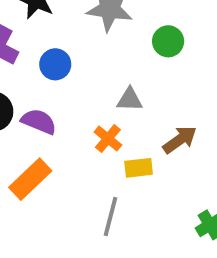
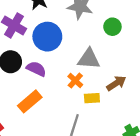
blue circle: (55, 64) -> (47, 37), size x1.6
gray triangle: (130, 100) -> (89, 59), size x1.5

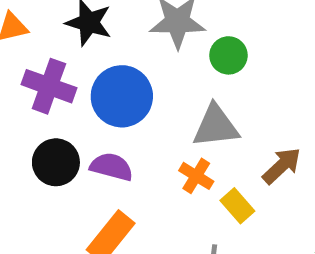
green circle: (112, 27) -> (228, 55), moved
yellow rectangle: (92, 98) -> (237, 206), turned 63

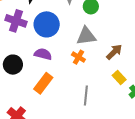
black circle: (56, 162) -> (13, 65), moved
yellow rectangle: (237, 206) -> (119, 78), moved

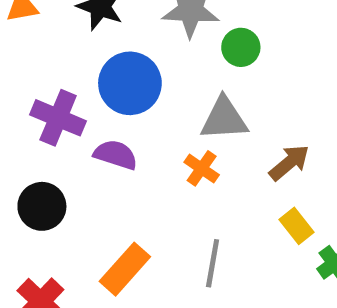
purple cross: (16, 21) -> (58, 118), moved
black circle: (13, 65) -> (42, 206), moved
orange rectangle: (43, 83) -> (125, 269), moved

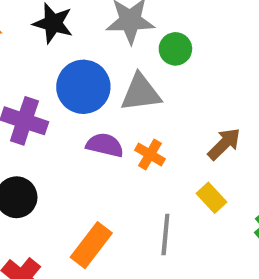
gray triangle: (224, 119) -> (141, 93), moved
purple semicircle: (116, 155) -> (105, 145), moved
yellow rectangle: (297, 226) -> (212, 198), moved

